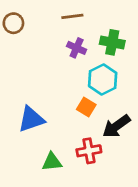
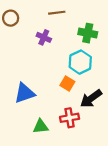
purple cross: (77, 48) -> (44, 37), moved

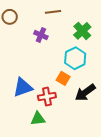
green cross: (88, 33) -> (82, 31), turned 36
red cross: (70, 118) -> (47, 97), moved

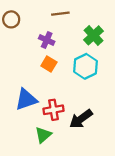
orange square: (63, 78) -> (49, 64), moved
black arrow: (85, 92) -> (81, 119), moved
green triangle: (38, 119) -> (43, 135), turned -35

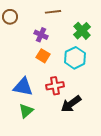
blue triangle: (26, 99) -> (23, 87), turned 30
red cross: (53, 110) -> (55, 86), moved
green triangle: (43, 135) -> (26, 111), moved

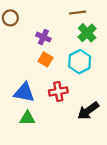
brown line: (53, 12) -> (77, 13), moved
black arrow: (71, 104) -> (88, 111), moved
green triangle: (26, 111) -> (27, 118), turned 42

